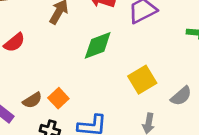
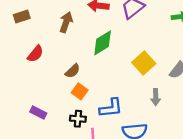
brown semicircle: (32, 100) -> (73, 71), moved

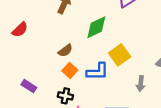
red semicircle: (35, 54) -> (20, 30), moved
yellow square: (144, 63) -> (120, 55), moved
blue L-shape: (111, 108) -> (97, 72), moved

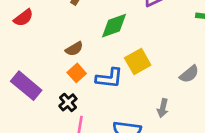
gray arrow: (141, 84) -> (163, 108), moved
purple rectangle: (29, 86) -> (26, 86), size x1.6
black cross: (65, 96) -> (68, 102), turned 32

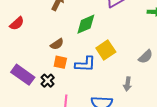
orange square: (77, 73) -> (60, 62), turned -32
black cross: (68, 102) -> (48, 81), moved

